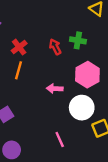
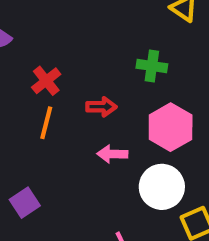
red arrow: (55, 47) -> (101, 107), moved, turned 119

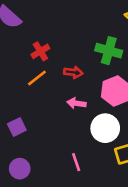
green cross: (152, 66) -> (109, 51), size x1.4
orange line: (46, 123) -> (37, 78), turned 30

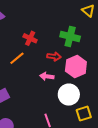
red cross: (40, 51) -> (30, 38), moved, turned -32
red arrow: (73, 72) -> (54, 56), moved

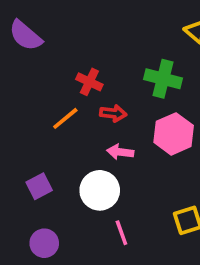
red arrow: (54, 56) -> (113, 113), moved
white circle: (69, 95) -> (100, 190), moved

